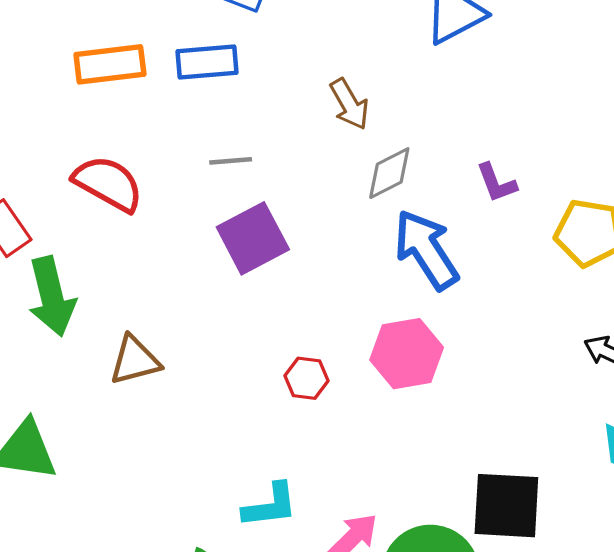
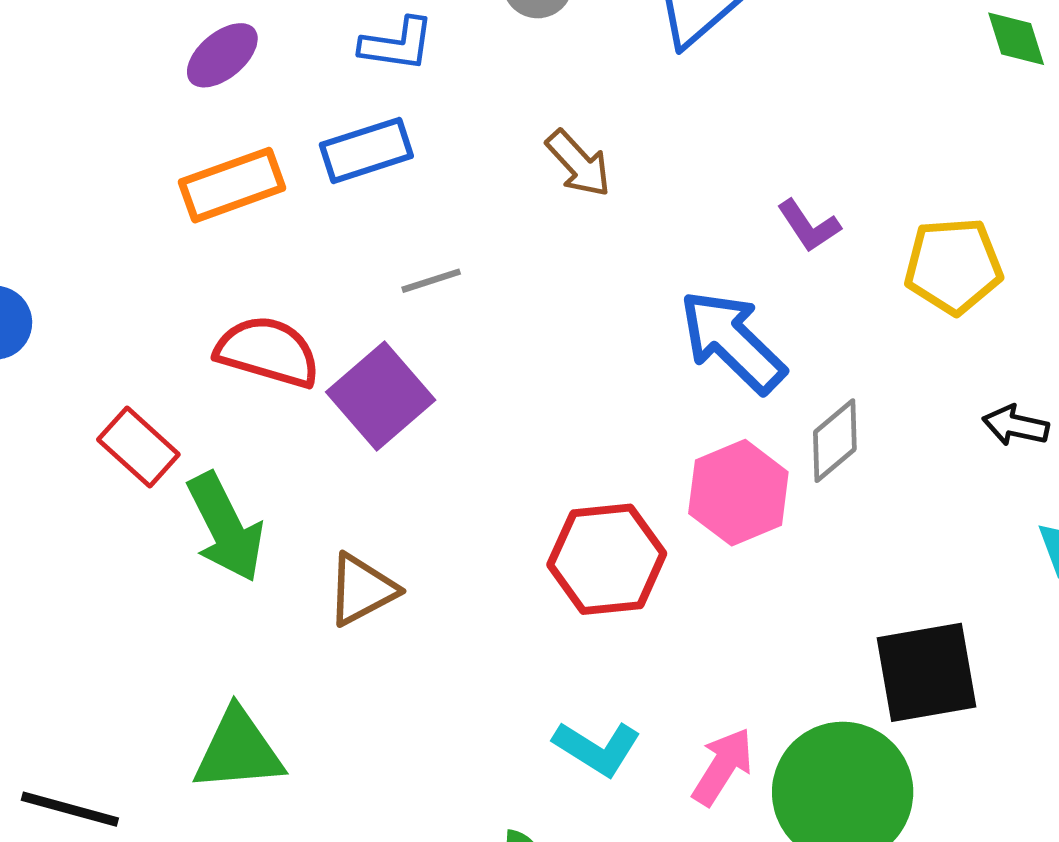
gray diamond: (389, 173) -> (835, 441), moved
purple square: (253, 238) -> (381, 396), moved
red hexagon: (306, 378) -> (607, 559), size x1.8
cyan L-shape: (270, 505) -> (597, 748), turned 52

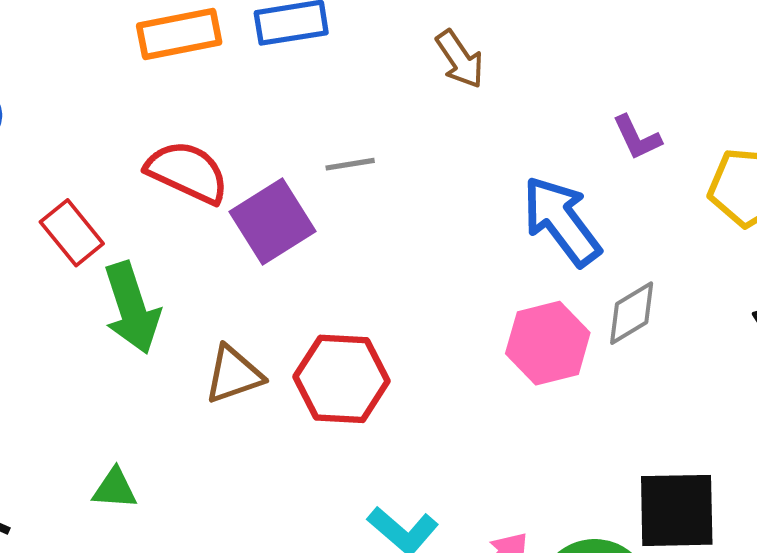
gray line: (431, 281) -> (350, 164), moved
red hexagon: (607, 559) -> (342, 379), moved
green triangle: (238, 750) -> (115, 489), size x0.6

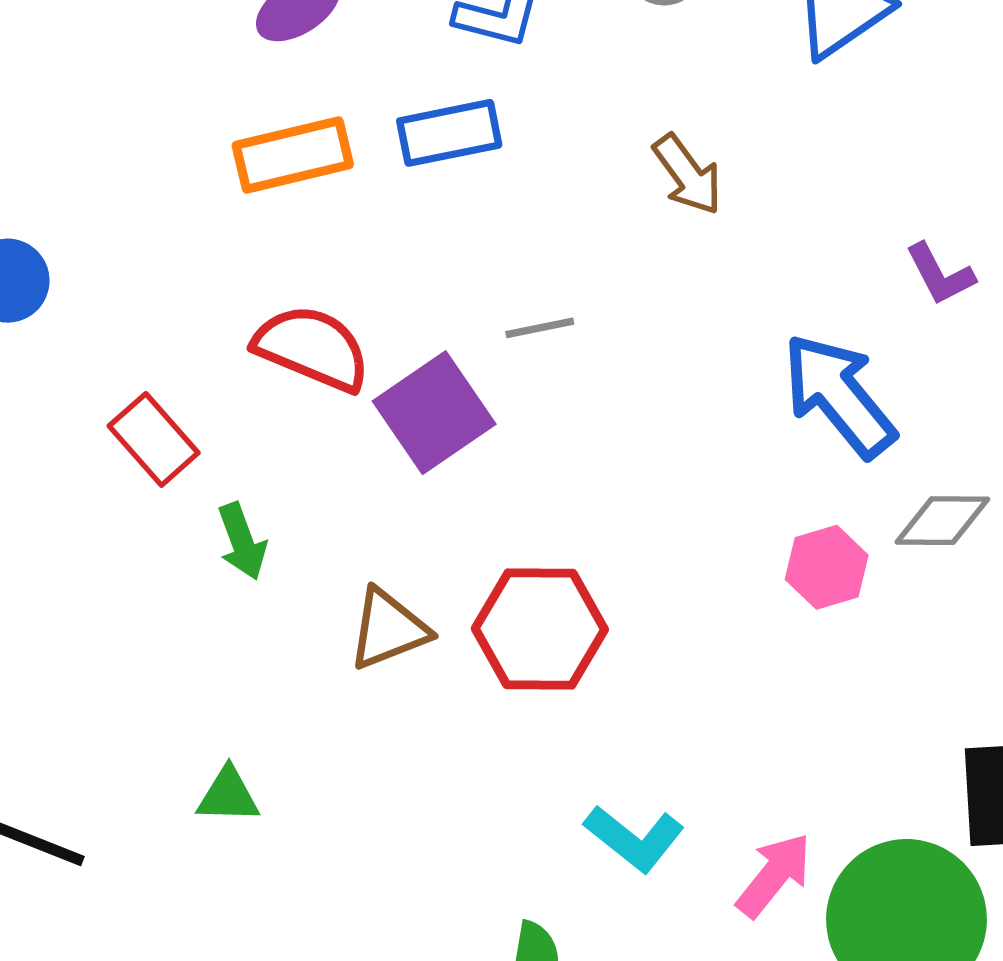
green arrow: (132, 308) -> (242, 541), size x0.6
gray diamond: (632, 313) -> (942, 521), turned 34
pink hexagon: (548, 343) -> (827, 567), size x0.7

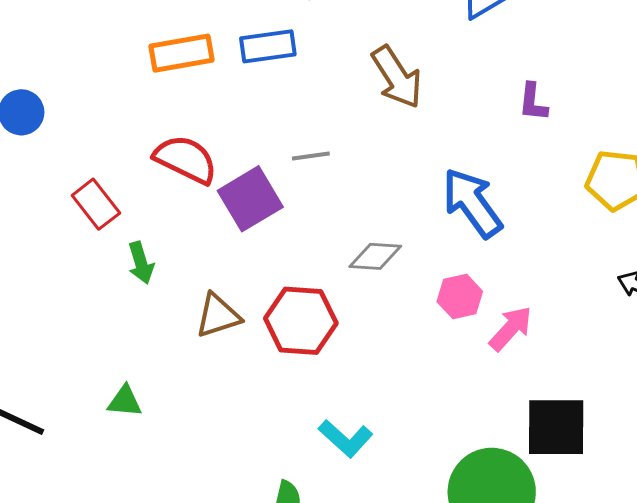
brown arrow: (688, 175) -> (397, 77), size x1.4
purple L-shape: (940, 274) -> (533, 102), moved, turned 30
gray diamond: (942, 521) -> (375, 256), moved
pink arrow: (774, 875) -> (511, 328), moved

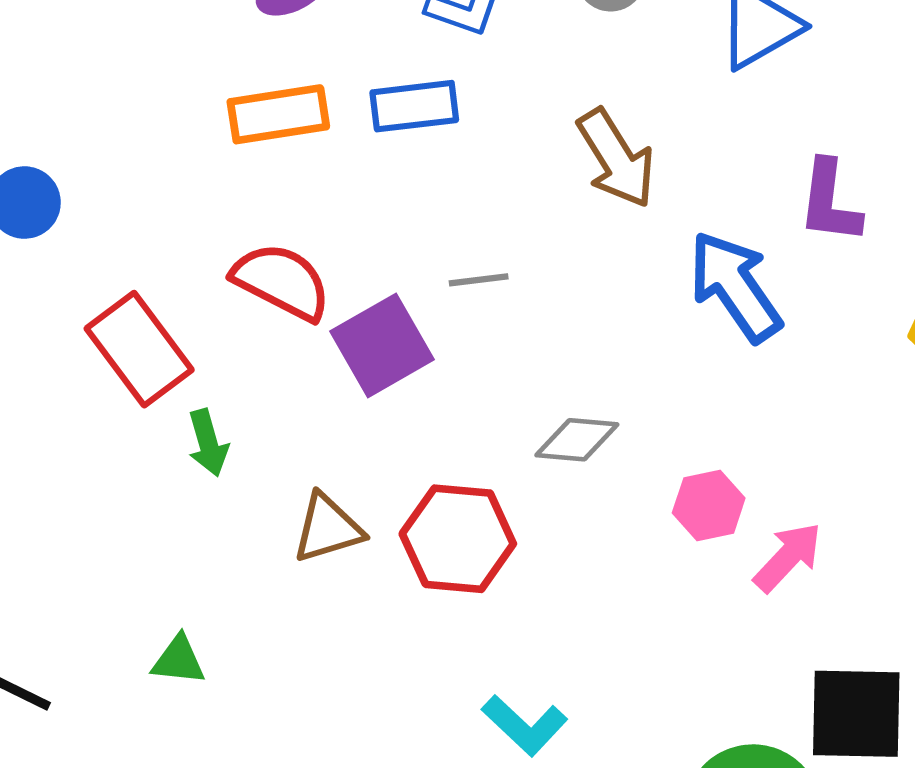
purple L-shape: (533, 102) -> (830, 202), size x1.4
blue arrow: (472, 203) -> (735, 286), moved
red rectangle: (96, 204) -> (139, 349), size x1.4

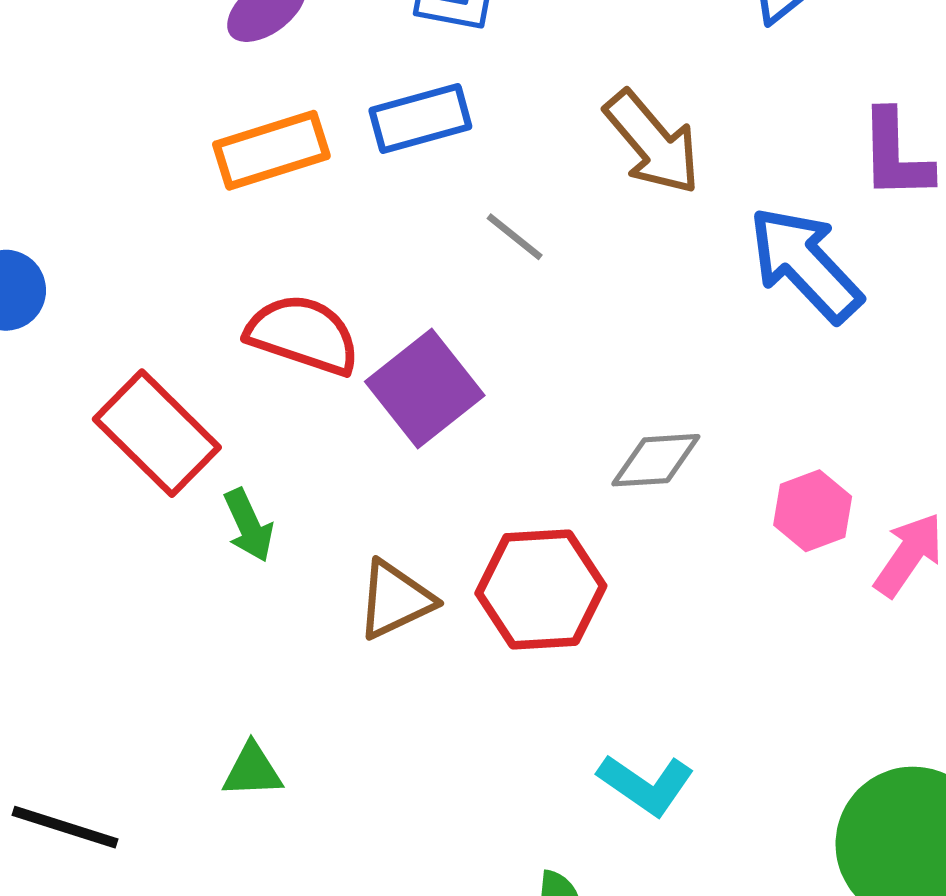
gray line: (479, 280) -> (515, 237), moved, turned 54

